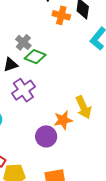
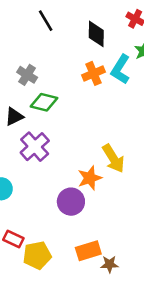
orange cross: (61, 15) -> (94, 73), moved, turned -30
gray cross: (23, 42) -> (27, 75), moved

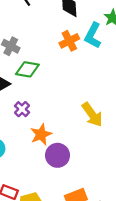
purple cross: (35, 147) -> (22, 109), size x0.6
orange star: (90, 178) -> (41, 134), moved

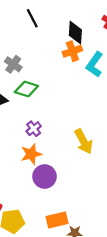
orange cross: (69, 41) -> (72, 51), moved
purple cross: (22, 109) -> (34, 129), moved

